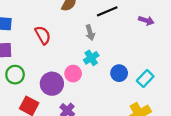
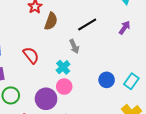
purple arrow: (146, 21) -> (125, 28), turned -64
cyan cross: (91, 58) -> (63, 67), moved

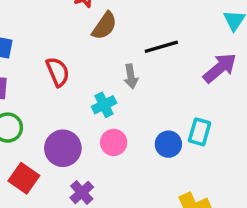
purple arrow: (125, 28) -> (220, 68), size x1.5
cyan rectangle: (131, 81) -> (200, 132), moved, turned -35
pink circle: (64, 87) -> (114, 142), moved

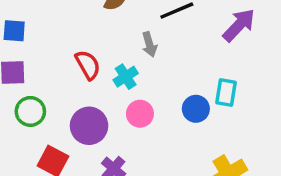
red semicircle: (58, 72) -> (88, 65), moved

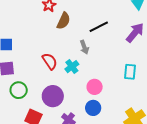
blue circle: (196, 109) -> (93, 108), moved
pink circle: (140, 114) -> (95, 87), moved

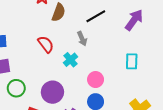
red semicircle: (50, 61) -> (46, 44), moved

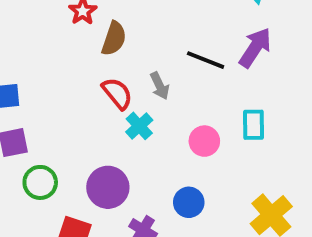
black line: (96, 16) -> (206, 60), moved, turned 54
red semicircle: (46, 44) -> (117, 93), moved
pink circle: (96, 80) -> (204, 141), moved

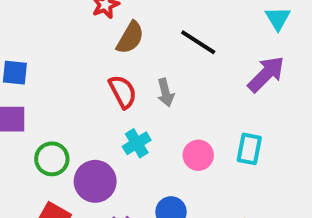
black line: (206, 60) -> (198, 42), moved
cyan cross: (139, 126) -> (137, 143), moved
green circle: (40, 182) -> (52, 159), moved

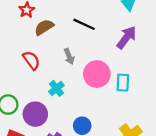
brown semicircle: (130, 38) -> (44, 27), turned -144
red semicircle: (123, 92) -> (31, 60), moved
pink circle: (198, 155) -> (97, 74), moved, size x1.5

